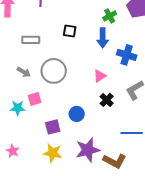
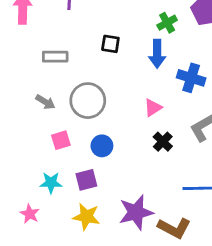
cyan star: (18, 108) -> (51, 183), moved
blue circle: (77, 114) -> (102, 146), moved

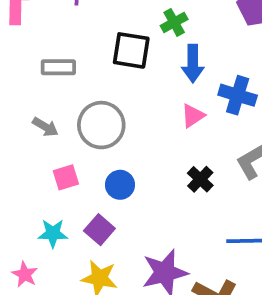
green cross: (167, 23) -> (174, 22), moved
black square: (110, 44) -> (131, 50), size x1.5
pink triangle: (153, 108) -> (193, 116), moved
purple square: (86, 180) -> (99, 230), turned -35

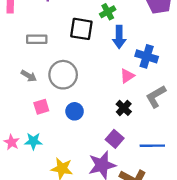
pink triangle: (193, 116) -> (127, 76), moved
purple square: (99, 230) -> (115, 139), moved
pink star: (25, 274) -> (12, 142), moved

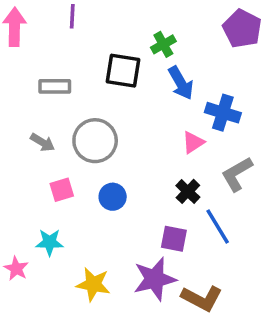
blue arrow: (119, 37) -> (181, 83), turned -30
purple square: (115, 139) -> (174, 239), turned -30
pink star: (12, 142) -> (16, 269), moved
blue line: (152, 146) -> (218, 226), moved, turned 60

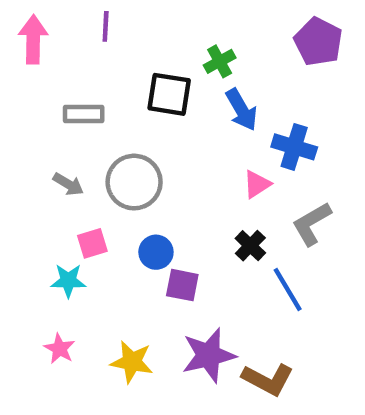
purple square: (174, 239) -> (182, 285), moved
cyan star: (50, 242) -> (68, 281), moved
pink star: (16, 269) -> (60, 349), moved

